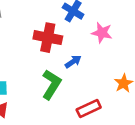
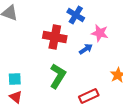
blue arrow: (73, 62) -> (86, 49), moved

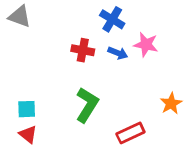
red cross: (55, 37) -> (83, 50), size x0.7
blue arrow: (86, 49) -> (118, 53), moved, turned 56

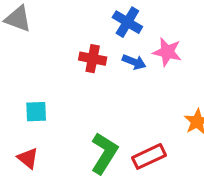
green L-shape: (87, 105) -> (104, 153), moved
cyan square: (27, 109) -> (36, 112), moved

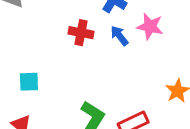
blue arrow: (134, 62) -> (119, 36), turned -150

